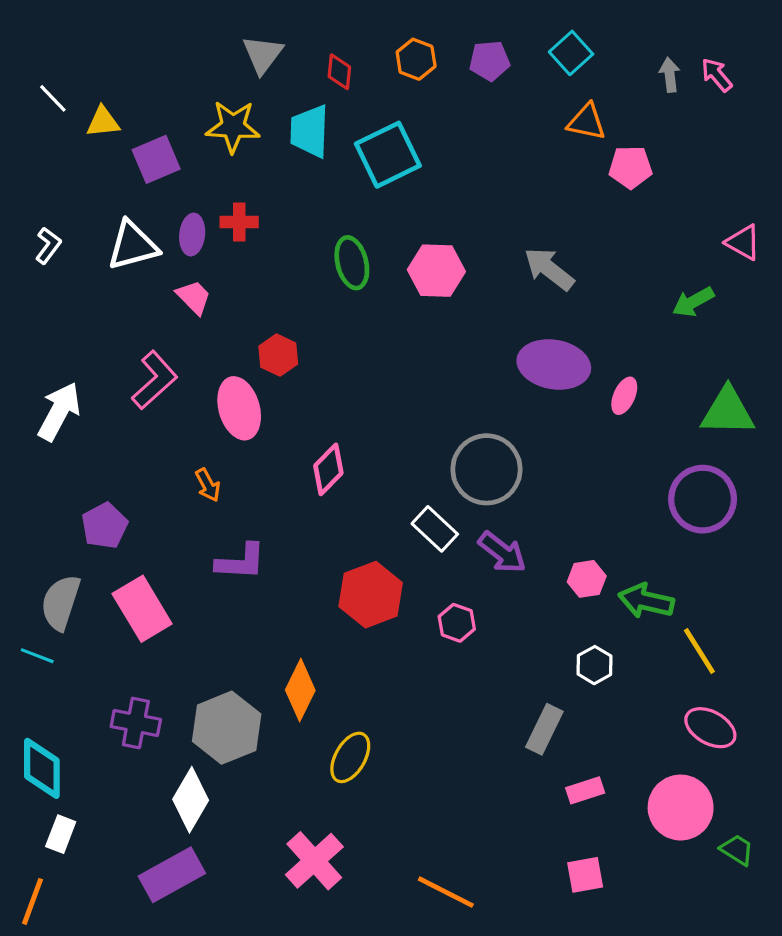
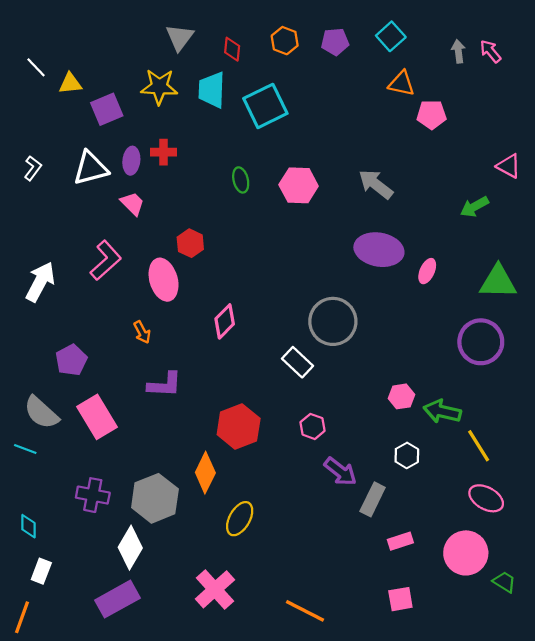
green ellipse: (352, 263) -> (241, 180), size x0.7
purple arrow: (502, 552) -> (340, 471), moved
red hexagon: (371, 595) -> (239, 426), moved
gray semicircle: (61, 602) -> (41, 413), turned -66
cyan diamond: (42, 768) -> (28, 526), size x0.6

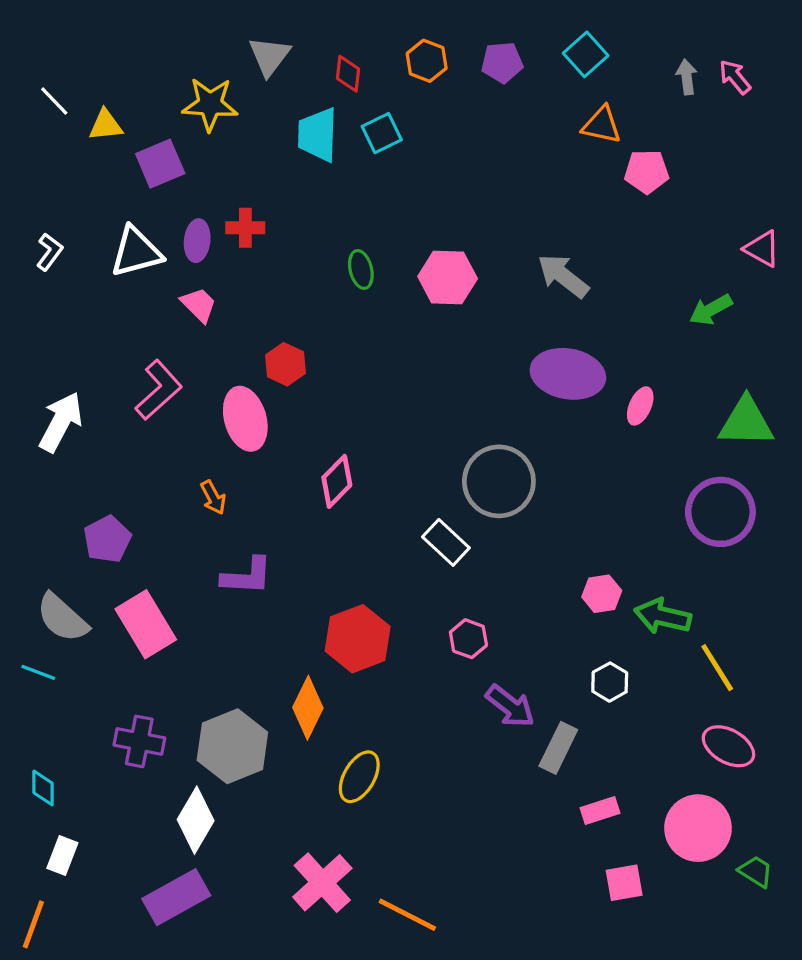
yellow star: (159, 87) -> (210, 104), moved
cyan square: (265, 106) -> (382, 133), moved, size x0.6
pink square: (400, 599) -> (624, 883), moved
orange line: (305, 611) -> (407, 915), moved

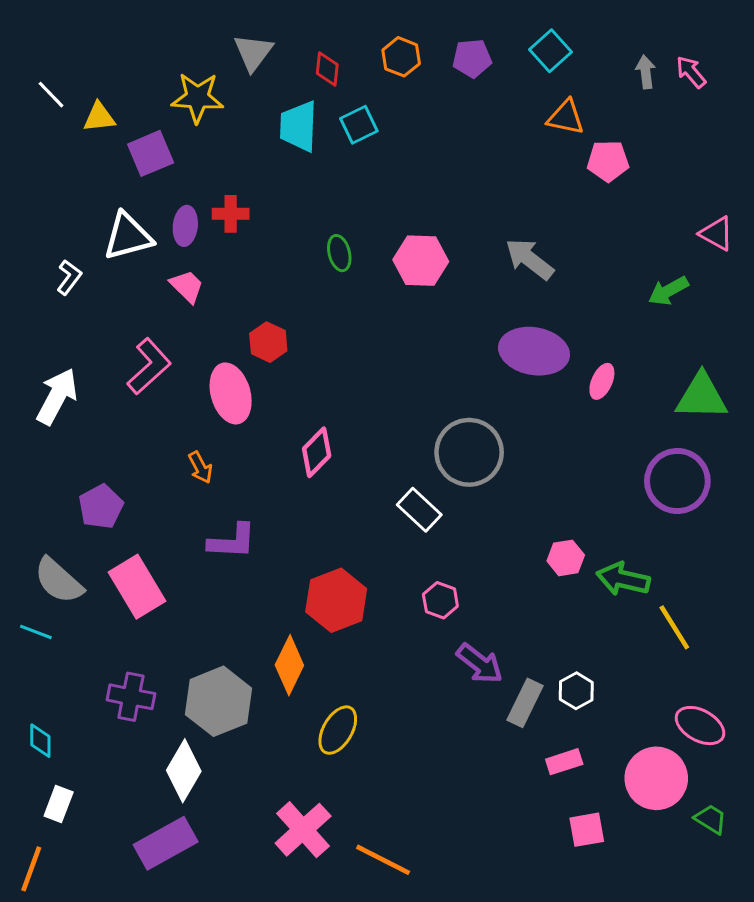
white L-shape: (49, 252) -> (69, 277), moved
white hexagon: (610, 682) -> (576, 691), moved
pink ellipse: (728, 746) -> (700, 726), moved

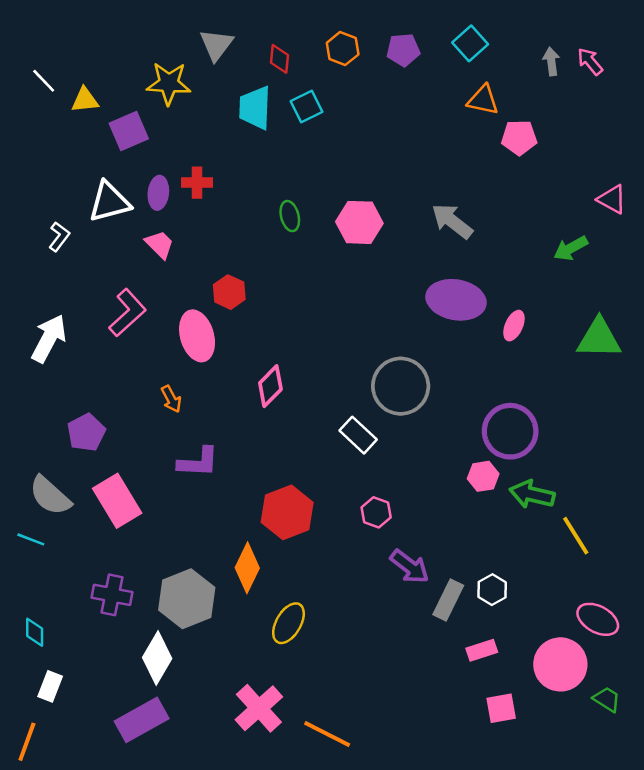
purple circle: (677, 481) -> (510, 431), moved

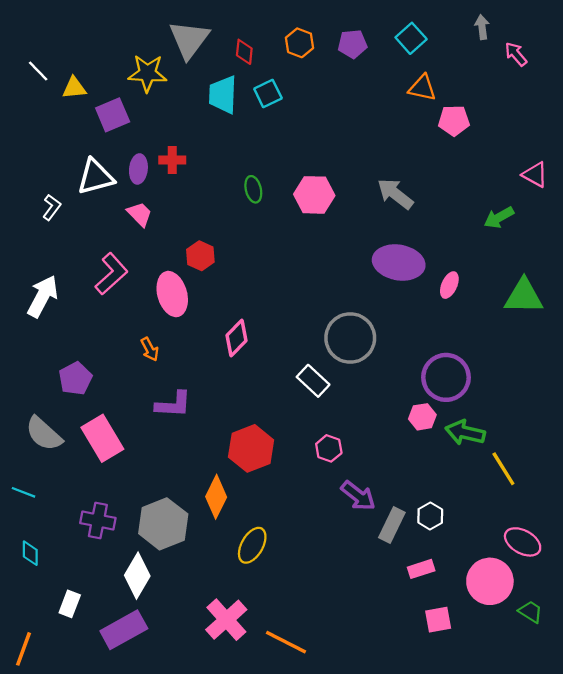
gray triangle: (216, 45) -> (189, 39), size x1.4
gray arrow: (551, 61) -> (482, 27), moved
cyan line: (31, 539) -> (24, 492), moved
white rectangle: (50, 686) -> (70, 604), moved

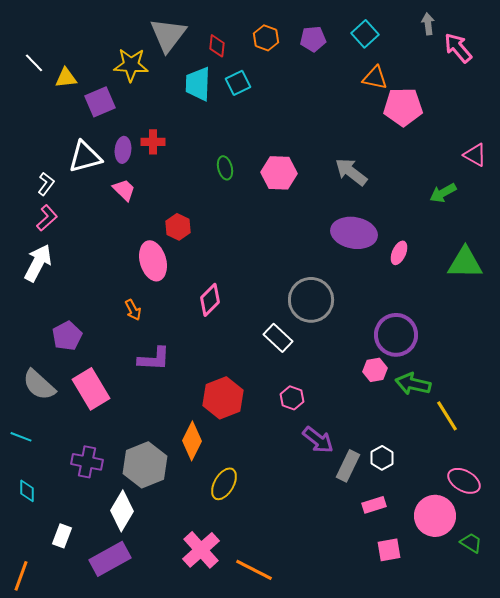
pink arrow: (516, 54) -> (458, 48), size x1.4
pink pentagon: (454, 121) -> (403, 107), size x1.4
pink L-shape: (111, 274) -> (47, 218), moved, size x0.7

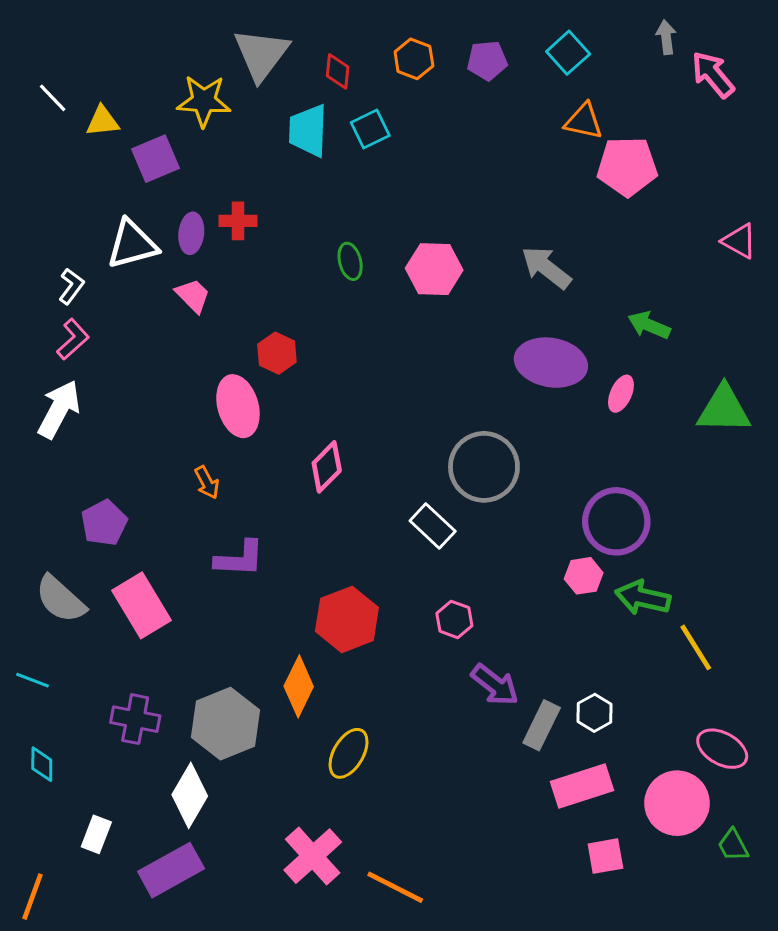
green arrow: (443, 193) -> (649, 325), moved, turned 52
pink rectangle: (374, 505) -> (582, 786), size x1.6
green trapezoid: (471, 543) -> (733, 845), turned -150

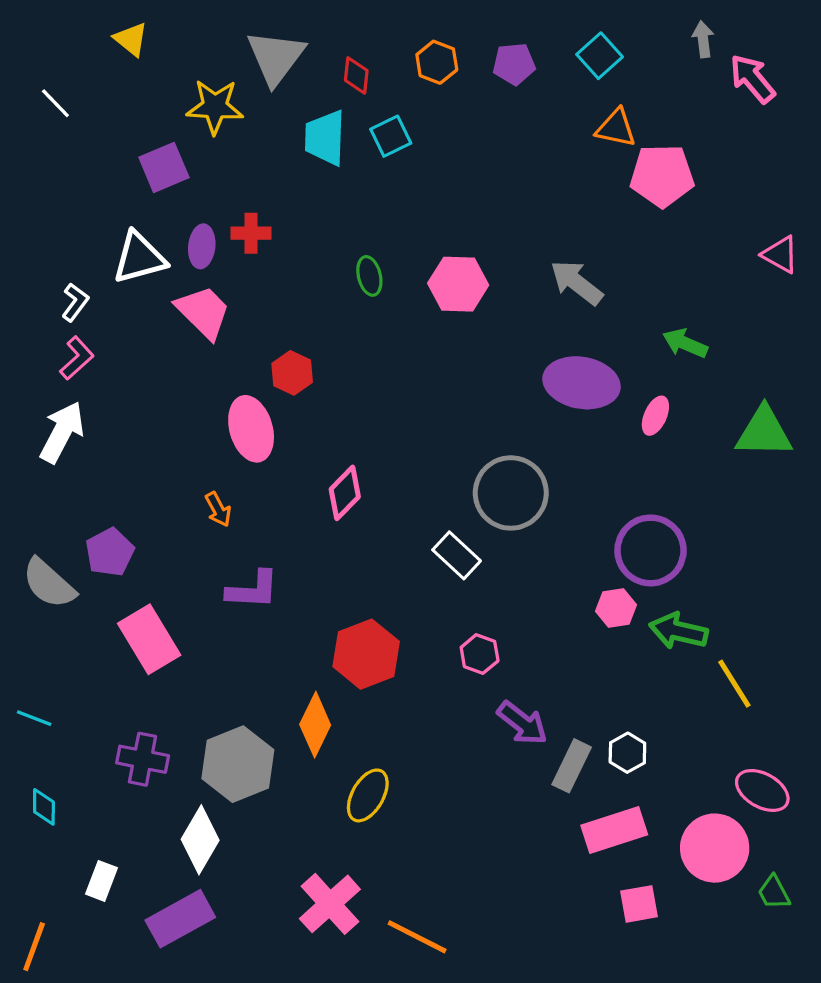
yellow triangle: (103, 121) -> (131, 39), moved, turned 45
pink trapezoid: (193, 296) -> (203, 312), size x1.5
gray semicircle: (60, 599) -> (49, 583), moved

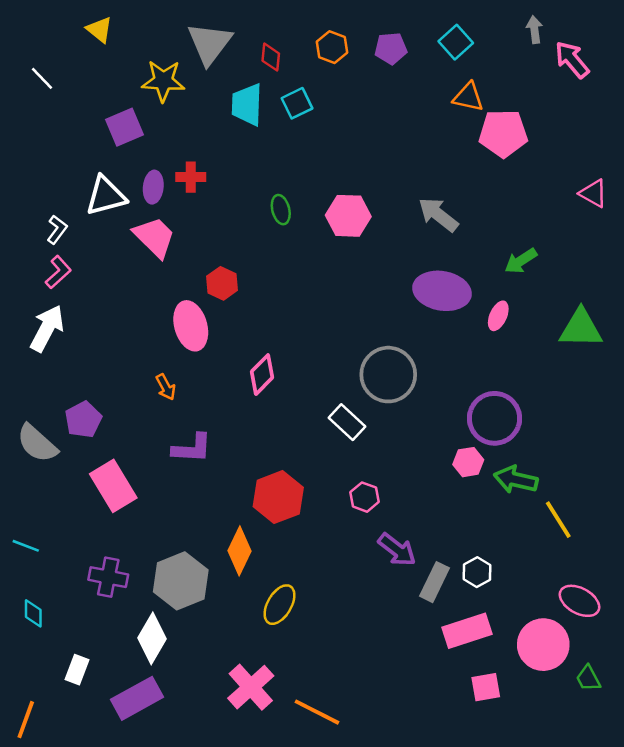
green arrow: (685, 343) -> (521, 261), turned -56

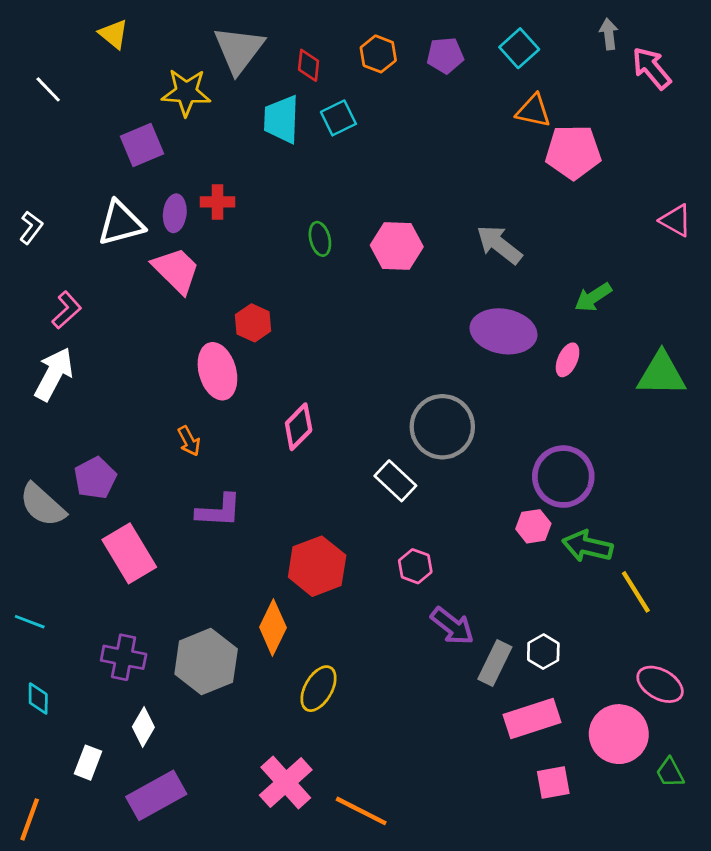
white L-shape: (57, 230) -> (31, 228), moved
white diamond: (152, 638) -> (143, 727), moved, size x0.7

